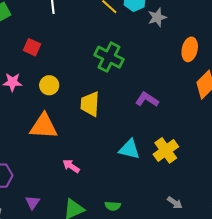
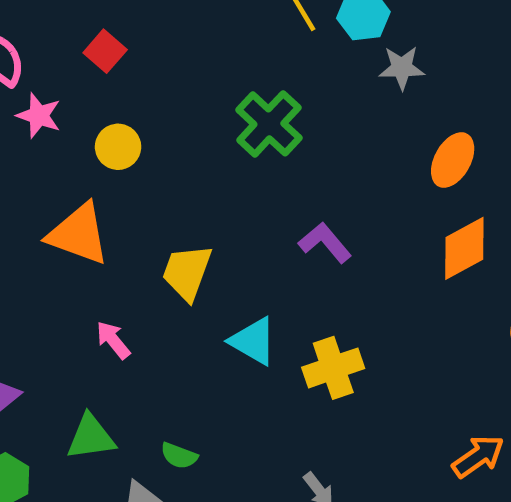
yellow trapezoid: (90, 104) -> (187, 272), moved

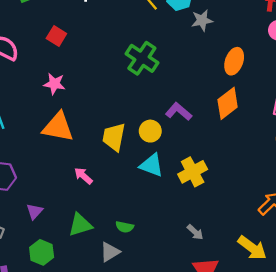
pink star: (39, 116) -> (54, 84), moved
yellow circle: (118, 147) -> (150, 131), moved
orange diamond: (464, 248) -> (228, 103), moved

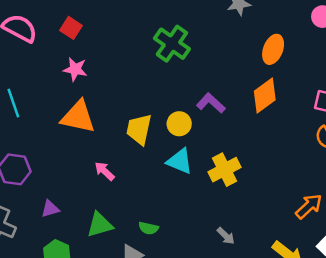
red square: (56, 36) -> (71, 28), moved
purple triangle: (35, 211) -> (50, 209), turned 30

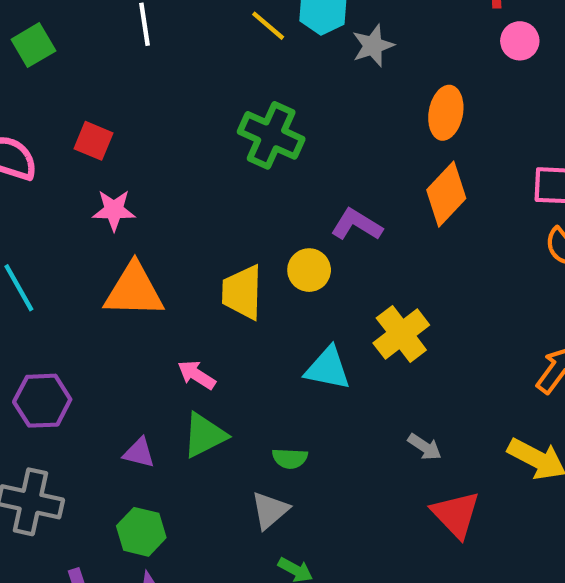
cyan triangle: (180, 161) -> (328, 368), moved
purple triangle: (50, 209) -> (139, 453), moved, turned 42
green triangle: (100, 225) -> (204, 435), moved

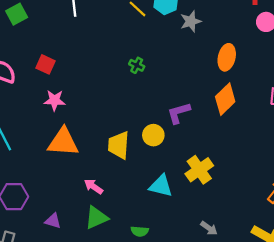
green cross: (271, 135) -> (137, 65), size x0.5
purple L-shape: (357, 225) -> (179, 113), turned -50
purple triangle: (139, 453) -> (53, 221), moved

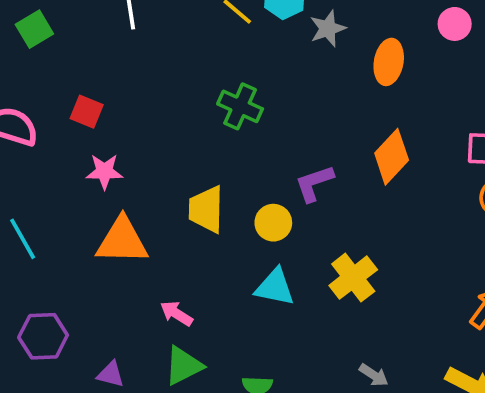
orange ellipse: (227, 57) -> (389, 62), moved
green cross: (137, 65) -> (240, 106), size x1.6
yellow trapezoid: (119, 145) -> (206, 209), moved
cyan triangle: (161, 186) -> (275, 287), moved

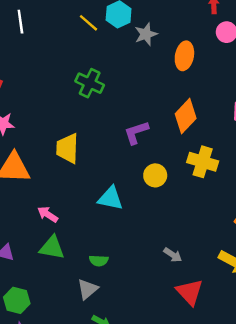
yellow circle: (273, 223) -> (155, 175), moved
yellow cross: (353, 278) -> (203, 162), moved, turned -36
green triangle: (183, 366) -> (52, 248), turned 36

